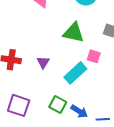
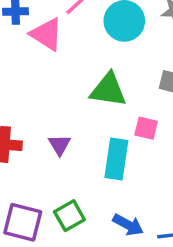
cyan rectangle: (75, 73) -> (116, 159), turned -35
green square: (58, 105) -> (69, 216), moved, turned 36

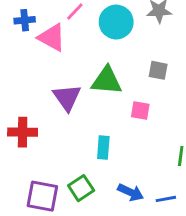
purple triangle: (60, 145) -> (67, 97), moved, size x1.5
cyan rectangle: (116, 159) -> (103, 148), moved, size x0.7

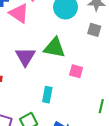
gray square: (158, 70) -> (94, 30), moved

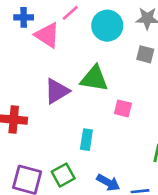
purple triangle: (25, 57) -> (57, 91), turned 30

